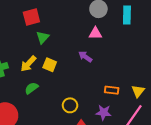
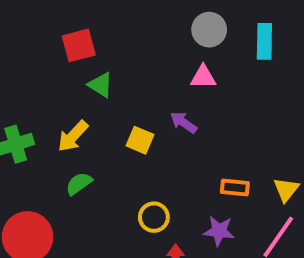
green triangle: (43, 37) -> (101, 85), turned -40
yellow square: (50, 65) -> (140, 140), moved

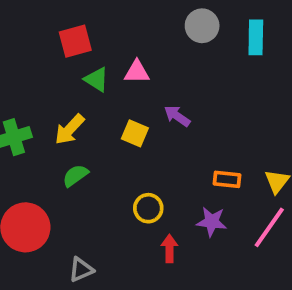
pink triangle: (203, 77) -> (137, 72), moved

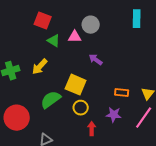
gray circle: (202, 26) -> (91, 25), moved
red square: (75, 41) -> (43, 21), turned 36
yellow square: (135, 133) -> (76, 85), moved, size x1.5
green semicircle: (75, 176) -> (51, 100), moved, size x1.5

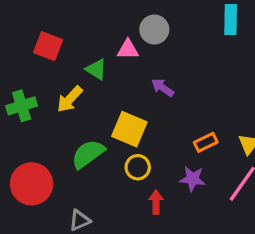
red square: (43, 21) -> (48, 46), moved
green triangle: (54, 41) -> (96, 69), moved
orange rectangle: (122, 93) -> (206, 142), turned -32

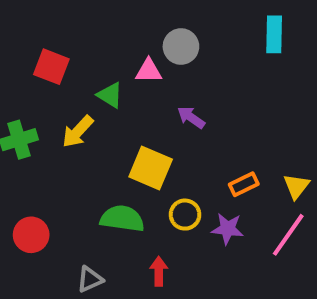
green semicircle: (88, 154) -> (122, 219), moved, turned 44
yellow circle: (138, 167) -> (185, 215), moved
red circle: (32, 184) -> (31, 235), size x0.7
red arrow: (156, 202) -> (159, 271), moved

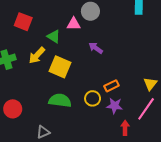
yellow square: (151, 168) -> (60, 67), moved
orange rectangle: (244, 184) -> (111, 86), moved
red arrow: (159, 271) -> (125, 128), moved

